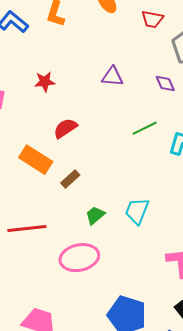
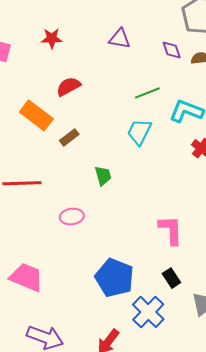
cyan trapezoid: (137, 211) -> (139, 132), moved
green trapezoid: (95, 215) -> (103, 176), moved, turned 110
pink ellipse: (79, 258) -> (72, 217), size x0.6

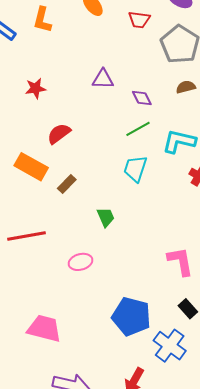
purple diamond: (172, 50) -> (142, 98), moved

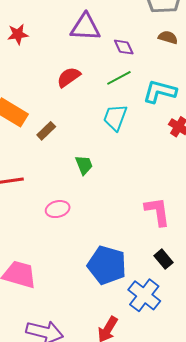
purple triangle: (103, 79) -> (85, 27), size x1.4
brown semicircle: (186, 87) -> (168, 37), turned 30
red semicircle: (59, 134) -> (69, 77), moved

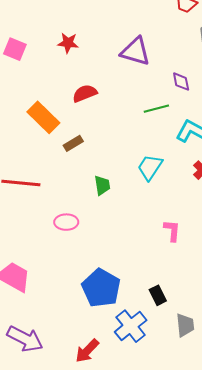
purple diamond: (124, 47) -> (181, 82), moved
red semicircle: (69, 77) -> (85, 93), moved
cyan trapezoid: (115, 117) -> (150, 167), moved
pink L-shape: (157, 211) -> (172, 231), moved, size x0.7

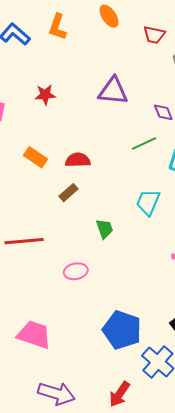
red semicircle: (85, 93) -> (78, 160), moved, turned 30
orange rectangle: (43, 117) -> (36, 157), moved, size x0.7

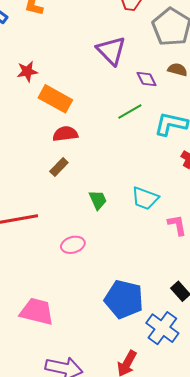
purple triangle: (113, 91) -> (111, 51), moved, turned 44
orange rectangle: (36, 157) -> (55, 99), moved, size x1.4
cyan trapezoid: (148, 202) -> (145, 198), moved, turned -88

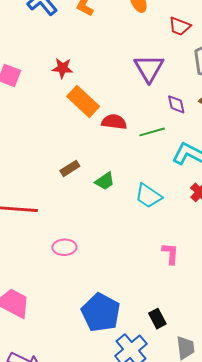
red semicircle: (65, 134) -> (114, 122), moved
cyan trapezoid: (145, 198) -> (148, 196), moved
green trapezoid: (98, 200) -> (105, 181), moved, turned 65

